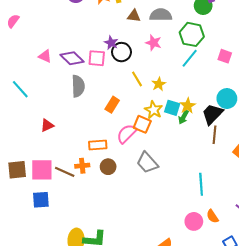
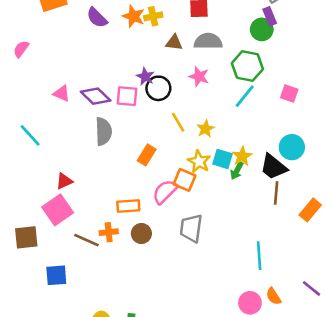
black trapezoid: (212, 114) -> (274, 167), turned -95
gray trapezoid: (147, 163) -> (191, 228), turned 50
pink square: (42, 170) -> (58, 210), moved, turned -35

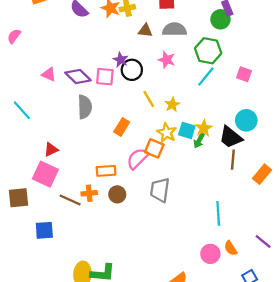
pink square: (58, 210) -> (45, 174), turned -30

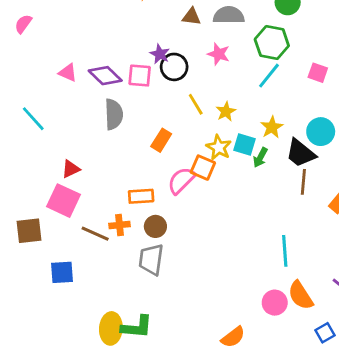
yellow star: (204, 128) -> (272, 127), moved
gray trapezoid: (160, 190) -> (151, 259), moved
orange semicircle: (231, 248) -> (301, 295), size x1.5

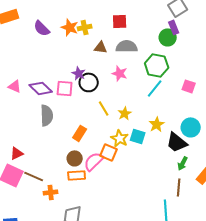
green arrow: (260, 157) -> (183, 163), moved
brown line: (303, 182) -> (179, 187), moved
orange rectangle: (141, 196) -> (77, 175), moved
brown circle: (155, 226) -> (75, 158), moved
brown line: (95, 234) -> (34, 176), moved

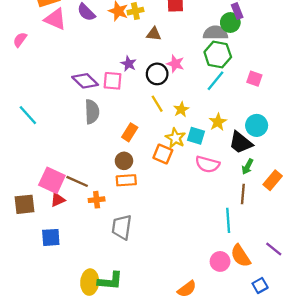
gray semicircle: (127, 46) -> (215, 33), moved
black circle: (89, 82) -> (157, 74), moved
pink triangle: (15, 86) -> (55, 19), moved, size x1.5
red triangle: (17, 153) -> (58, 200), moved
pink semicircle: (94, 161) -> (207, 164), moved, turned -120

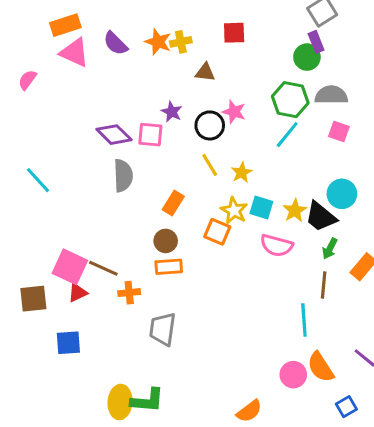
gray semicircle: (215, 33) -> (331, 95), moved
yellow star: (218, 122) -> (295, 211), moved

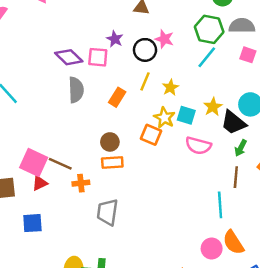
yellow line: (210, 165) -> (145, 81), turned 54
orange rectangle: (173, 203) -> (117, 97), moved
yellow star: (295, 211) -> (213, 107), moved

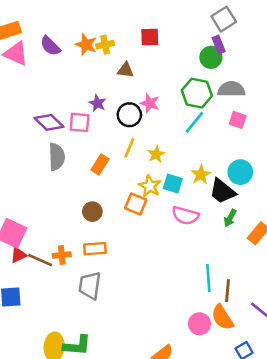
orange rectangle: (112, 163) -> (95, 249), moved
brown line: (60, 164) -> (40, 260), moved
brown line: (236, 177) -> (228, 291), moved

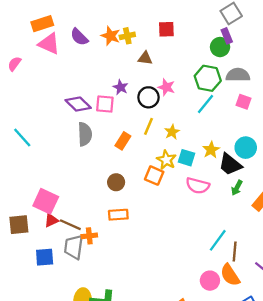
orange cross: (62, 255) -> (89, 236), moved
cyan line: (208, 278) -> (218, 240), turned 40
gray trapezoid: (90, 286) -> (74, 247), moved

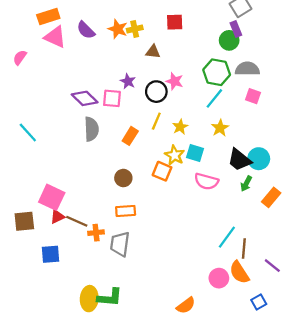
cyan circle: (246, 148) -> (259, 159), moved
yellow star: (211, 150) -> (220, 128), moved
gray trapezoid: (74, 247) -> (120, 244), moved

